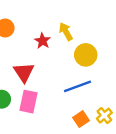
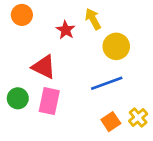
red triangle: (24, 72) -> (44, 67), turned -30

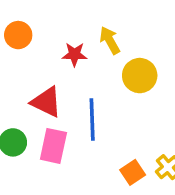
red star: (66, 30) -> (75, 54), turned -30
blue line: (107, 83) -> (92, 120), moved, turned -72

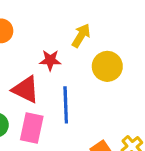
yellow arrow: (110, 40) -> (81, 36), turned 60
red star: (75, 54) -> (50, 60), moved

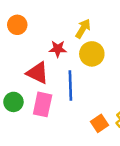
yellow circle: (107, 66) -> (92, 54), moved

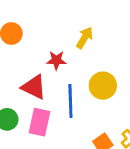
yellow circle: (92, 54) -> (103, 86), moved

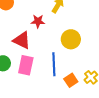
blue line: (70, 101) -> (54, 64), moved

